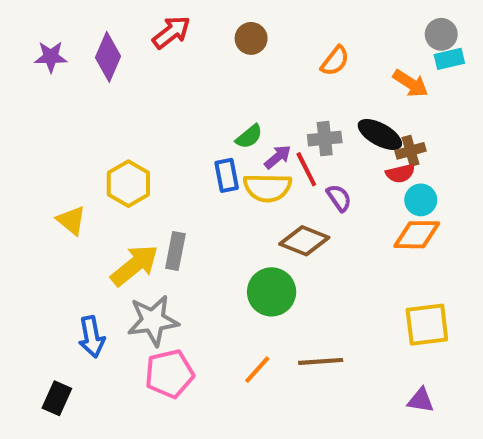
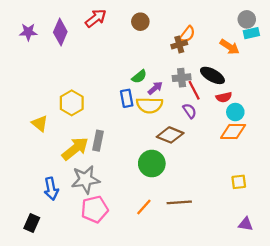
brown cross: (411, 151) -> (179, 45), moved
red line: (306, 169) -> (194, 90), moved
yellow square: (427, 325) -> (239, 182), size x0.6
purple triangle: (421, 400) -> (246, 224), moved

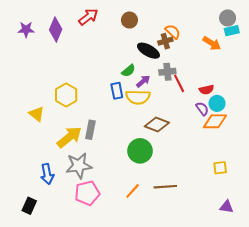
orange semicircle: (187, 34) -> (173, 32), turned -84
black ellipse: (212, 75) -> (148, 51), moved
purple semicircle: (190, 111) -> (202, 109), moved

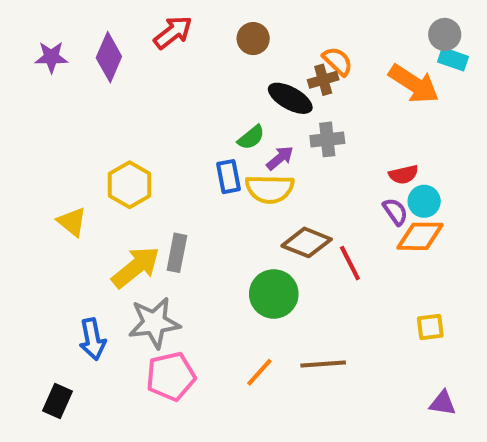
cyan rectangle: (232, 31) -> (453, 59), turned 32
orange arrow: (212, 43) -> (414, 84), size x1.4
red line: (179, 83) -> (350, 263), moved

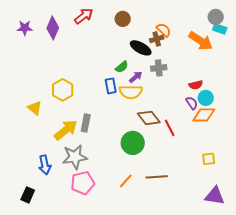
brown diamond: (307, 242) -> (149, 118), turned 30
purple triangle: (443, 403) -> (215, 196), size x1.5

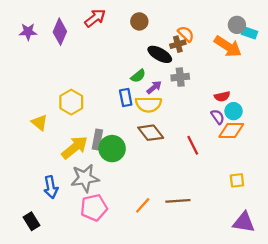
gray circle: (216, 17) -> (237, 25), moved
brown diamond: (149, 118) -> (151, 133), moved
green circle: (133, 143) -> (112, 149), moved
black rectangle: (28, 195) -> (31, 221), turned -56

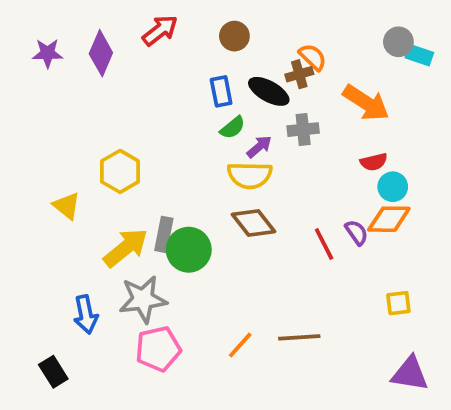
orange arrow: (228, 46) -> (366, 103), moved
blue rectangle: (126, 98) -> (221, 91), moved
purple semicircle: (218, 117) -> (356, 232), moved

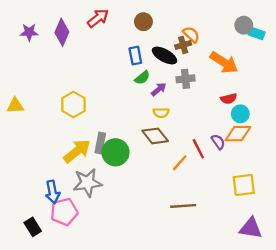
yellow semicircle: (250, 175) -> (161, 113), moved, size x0.6
yellow triangle: (67, 206) -> (15, 106), moved, turned -42
yellow square: (398, 303) -> (244, 185), size x1.5
orange line: (240, 345) -> (180, 163), moved
pink pentagon: (158, 349) -> (64, 212), moved

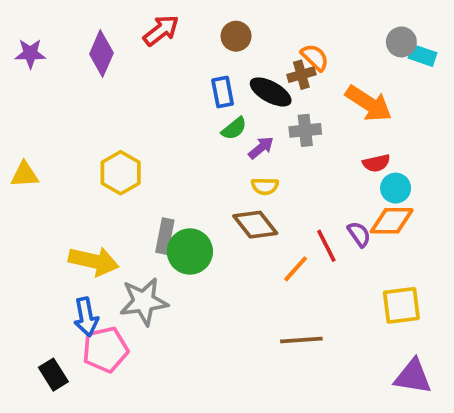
purple star: (29, 32) -> (30, 54), moved
yellow arrow: (77, 151) -> (94, 261), moved, turned 52

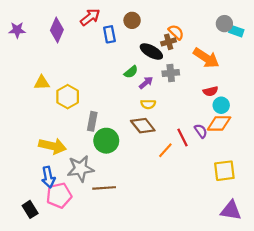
blue rectangle: (223, 92) -> (109, 34), moved
yellow triangle: (25, 175) -> (42, 83), moved
gray rectangle: (165, 236) -> (92, 121), moved
brown line: (301, 340) -> (104, 188), moved

